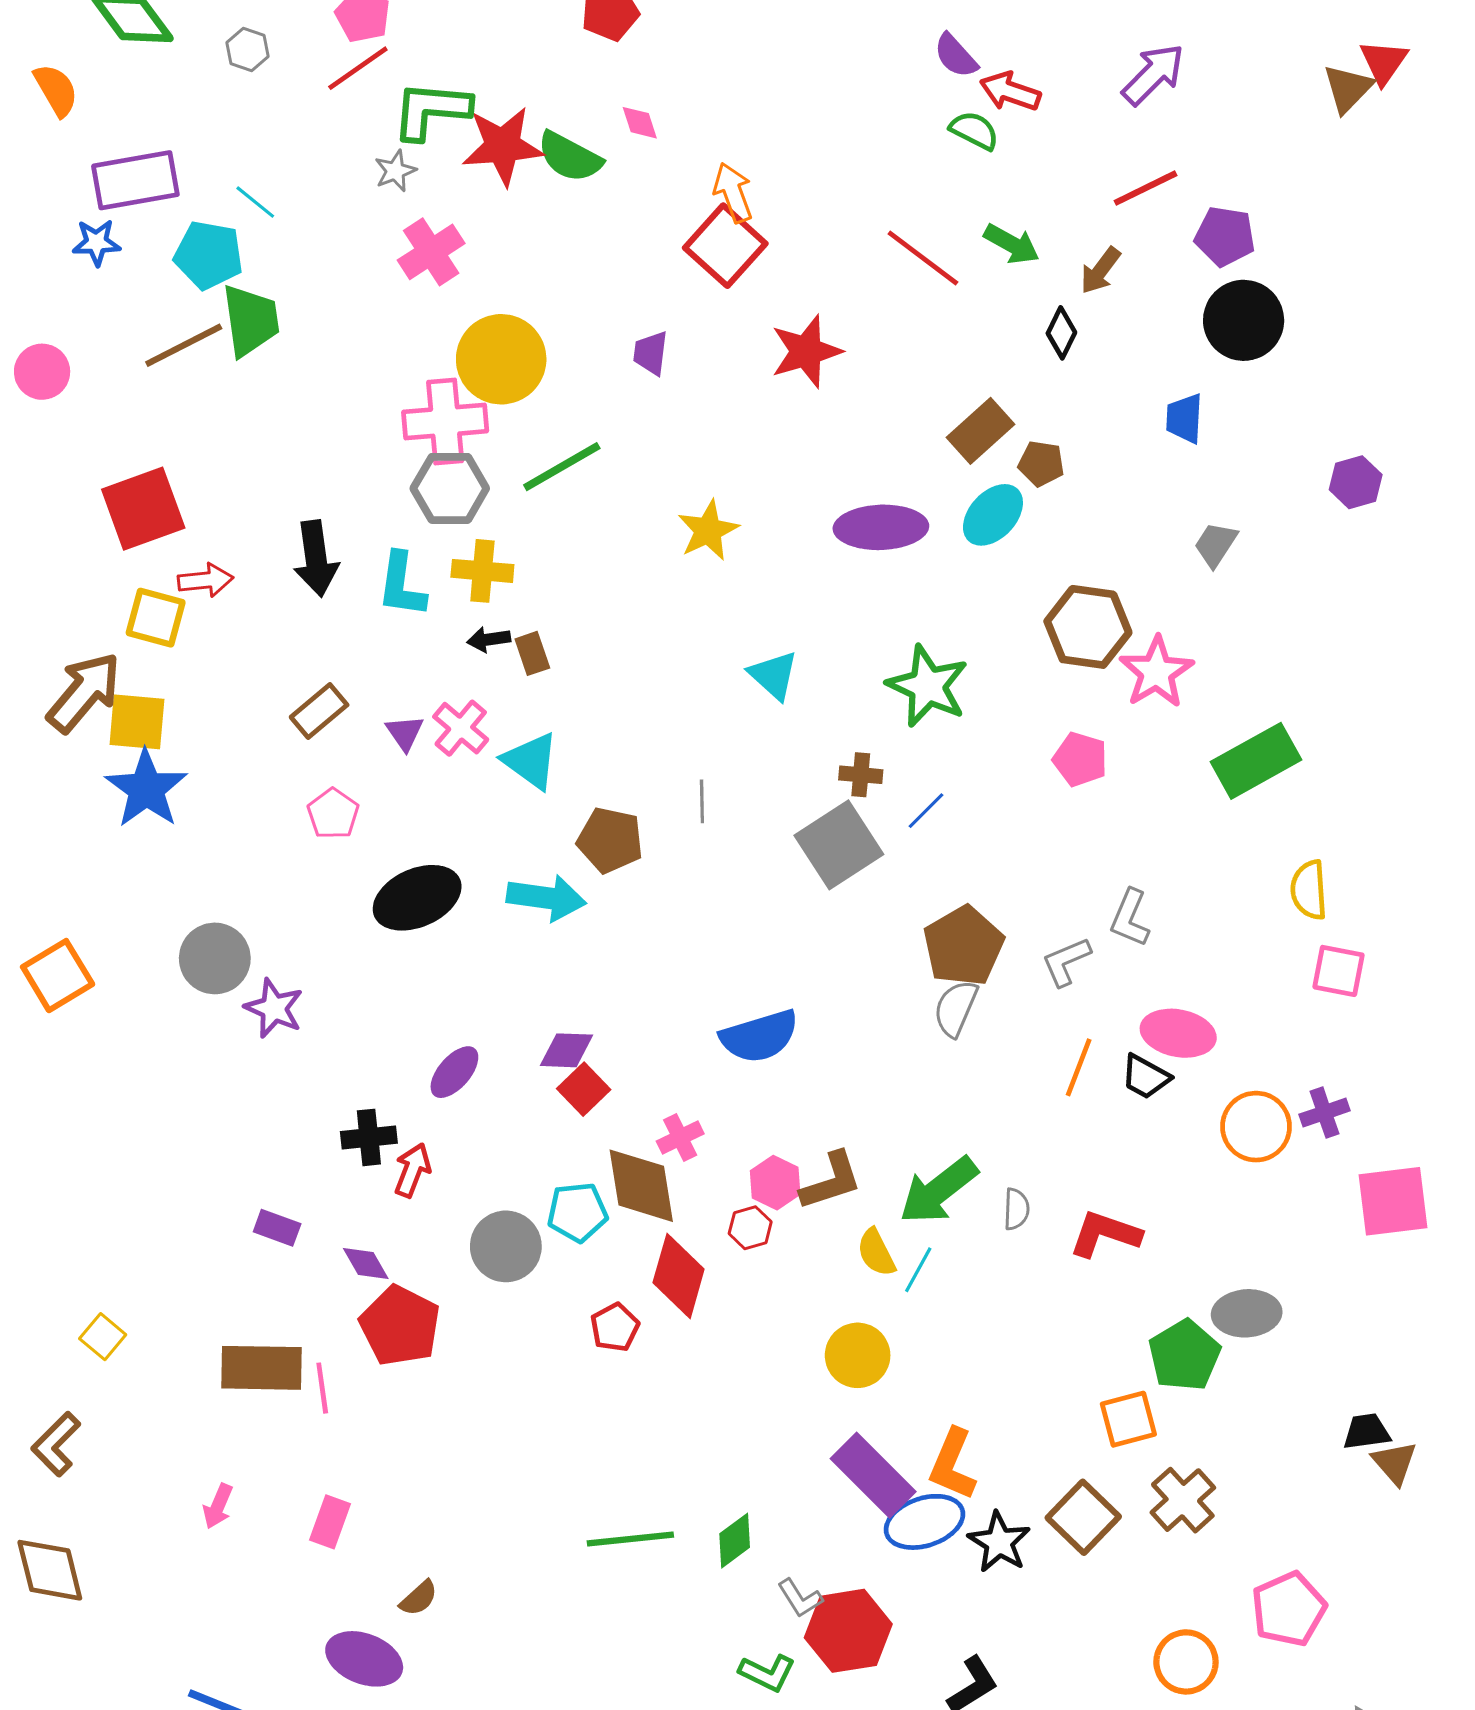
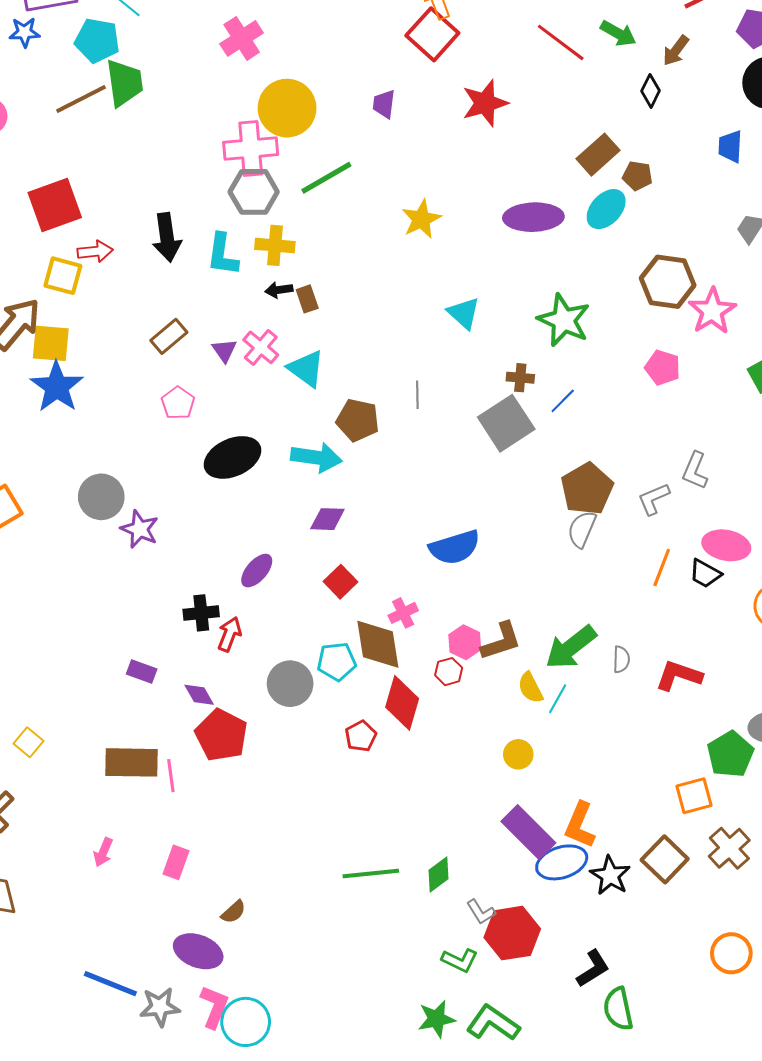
purple diamond: (567, 1050) -> (327, 519), moved
yellow circle: (858, 1355) -> (518, 754), size x0.7

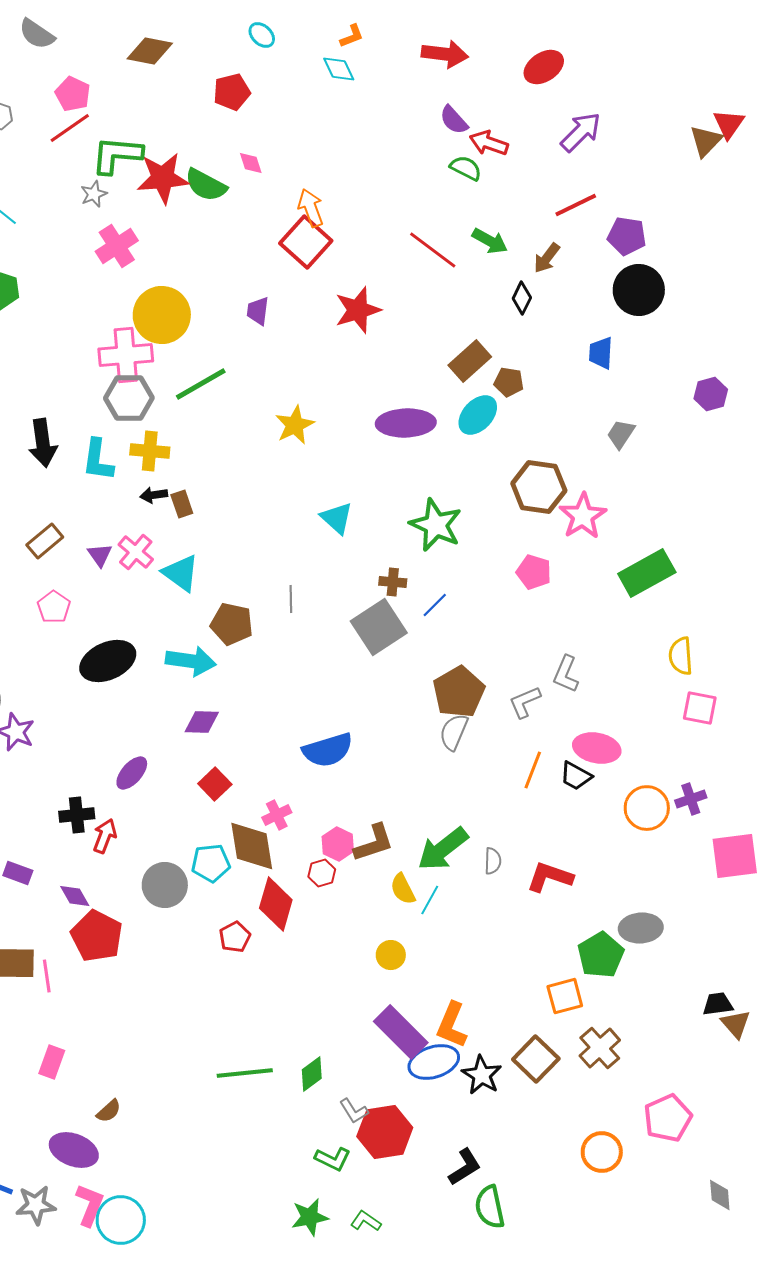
green L-shape: (493, 1023) -> (366, 1221), size x0.6

